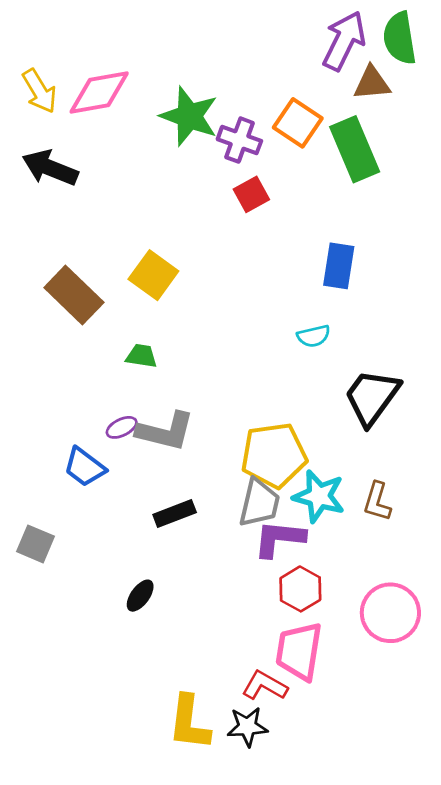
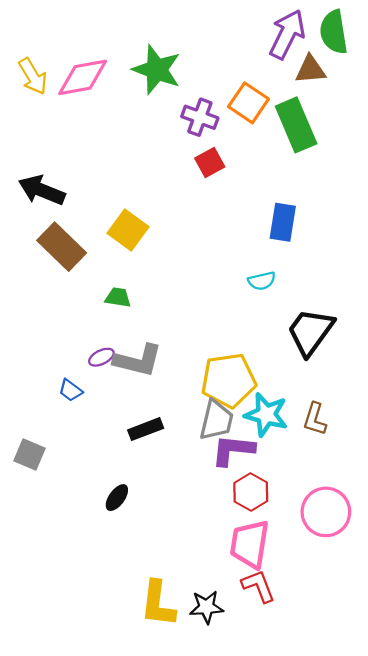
green star: (189, 116) -> (157, 70), moved
black arrow: (50, 168) -> (42, 190), moved
blue trapezoid: (85, 467) -> (70, 390), size x0.7
red L-shape: (265, 686) -> (258, 586), moved, turned 39

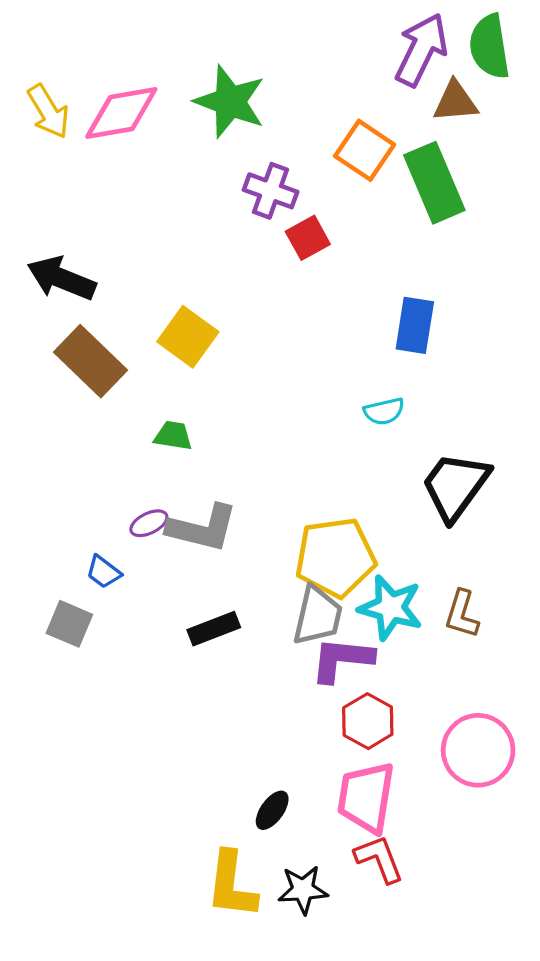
purple cross: (200, 117) -> (271, 191), moved
gray square: (30, 454) -> (69, 624), moved
black ellipse: (117, 498) -> (272, 810), moved

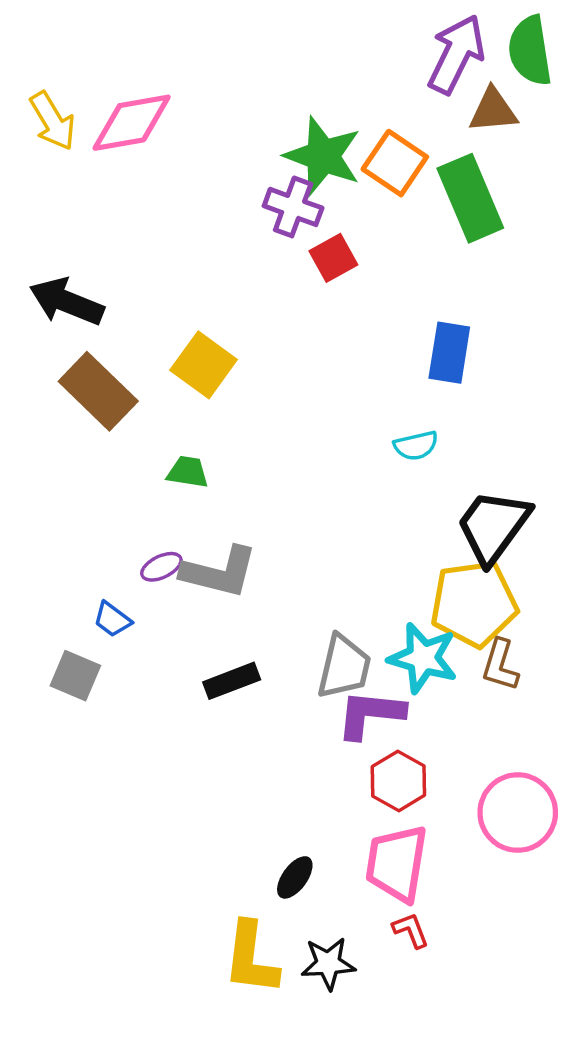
green star: (230, 102) -> (323, 156), moved
yellow pentagon: (335, 557) -> (474, 604), moved
red L-shape: (379, 859) -> (411, 930), size x0.7

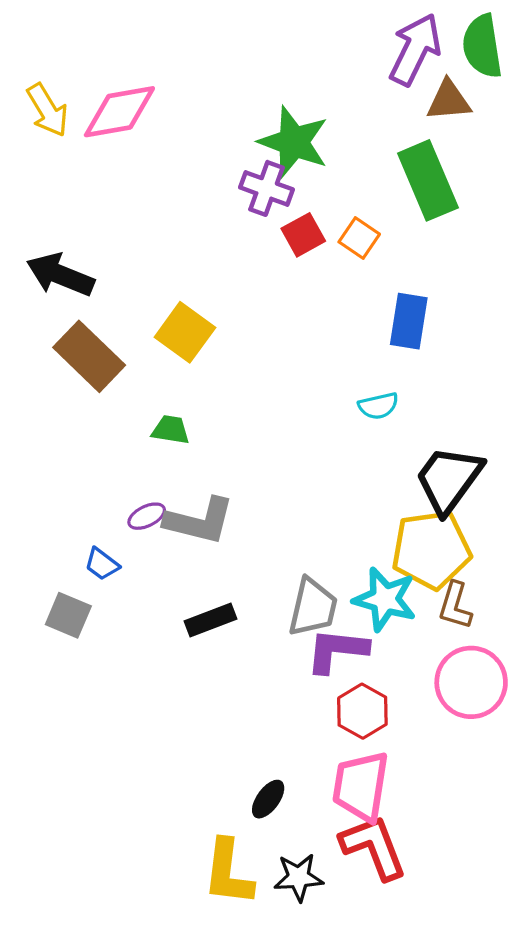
orange square: (395, 163) -> (359, 238), moved, size x0.7
pink circle: (518, 813) -> (471, 682), moved
red L-shape: (411, 930) -> (374, 847), size x2.0

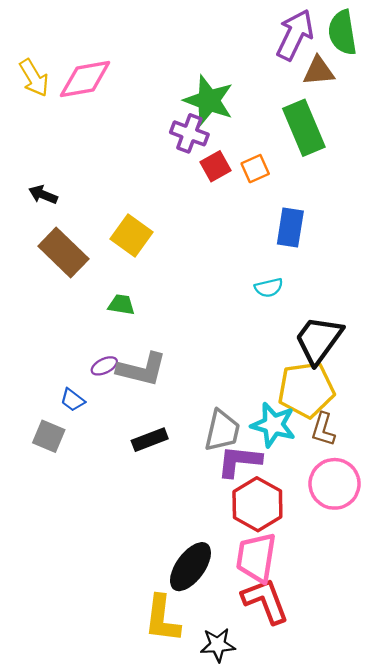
orange square: (359, 238) -> (255, 169), turned 32
black arrow: (60, 275) -> (43, 195), size x0.6
red hexagon: (362, 711) -> (257, 504), size x1.4
black ellipse: (268, 799) -> (190, 567), size x1.8
black star: (298, 877) -> (218, 645), moved

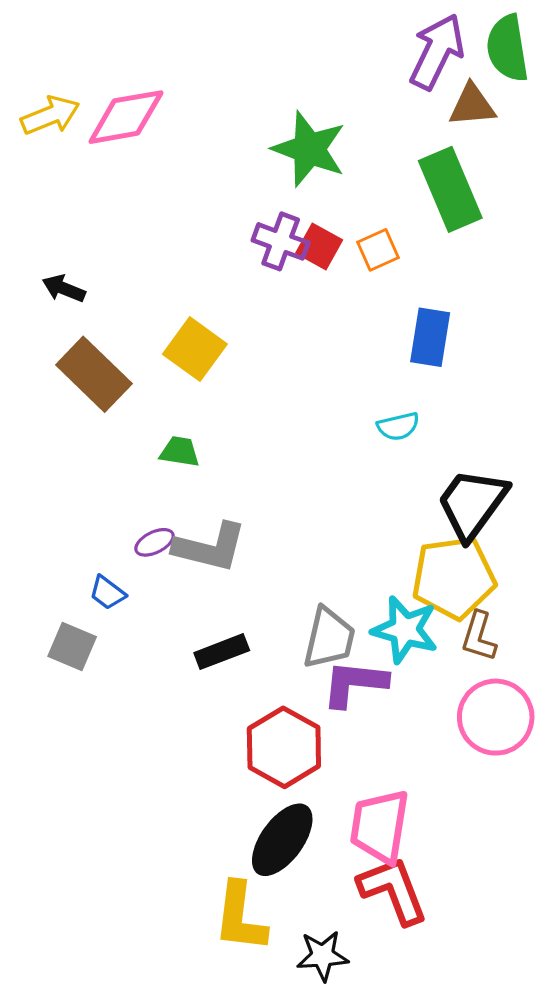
yellow arrow: (34, 78) -> (50, 115), turned -81
purple cross: (189, 133) -> (281, 241), moved
red square: (215, 166) -> (319, 247), turned -32
red hexagon: (257, 504) -> (284, 747), moved

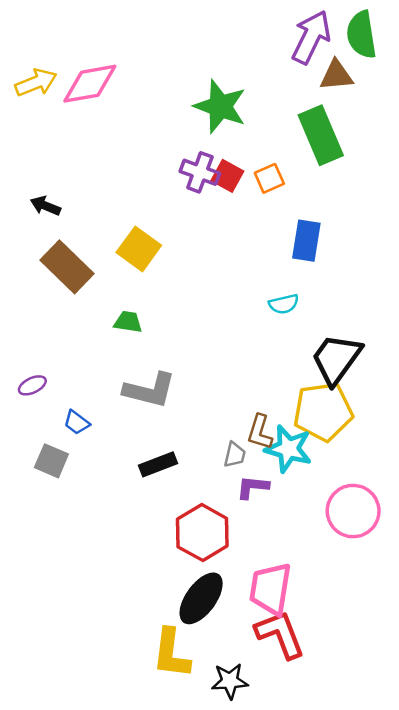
purple ellipse: (154, 542) -> (32, 385), moved
brown L-shape: (479, 636) -> (260, 432), moved
gray trapezoid: (329, 638) -> (235, 455), size x0.6
purple L-shape: (354, 683) -> (253, 487), size x0.7

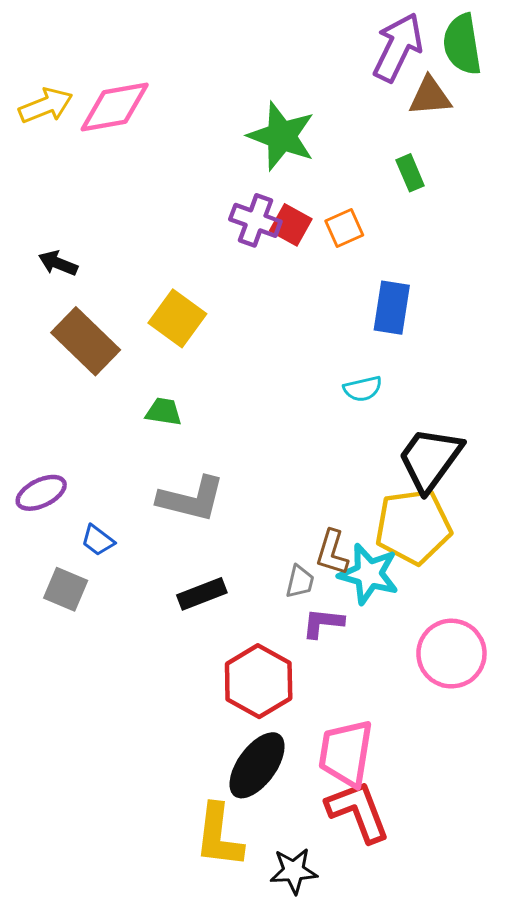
green rectangle: (321, 135) -> (410, 173), size x0.5
purple ellipse: (32, 385) -> (41, 493), size x1.4

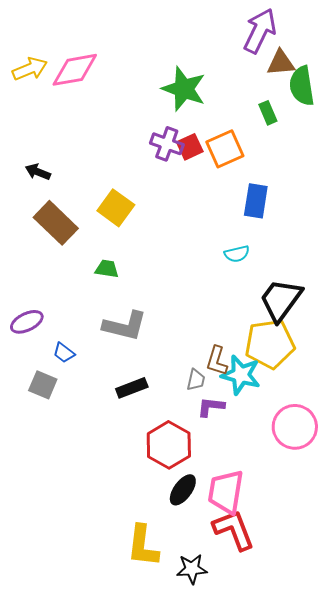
green semicircle: (462, 44) -> (302, 86), moved
red square: (291, 225) -> (190, 147), turned 36
orange square: (344, 228) -> (225, 149), size x1.5
black ellipse: (257, 765) -> (183, 490), moved, size x0.7

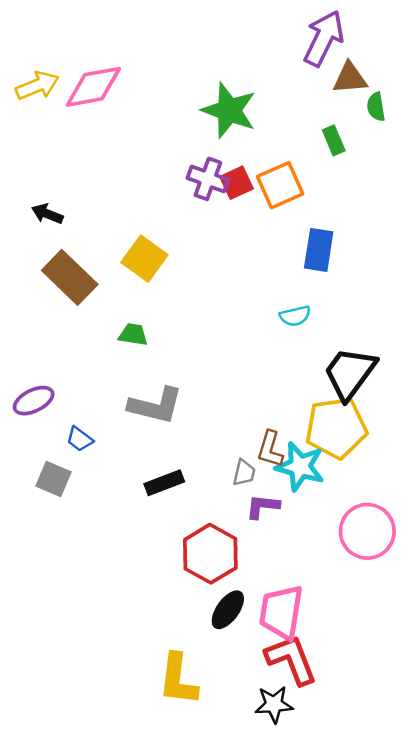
green semicircle: (302, 86) -> (376, 107), size x0.6
black star: (192, 569) -> (274, 704), moved

